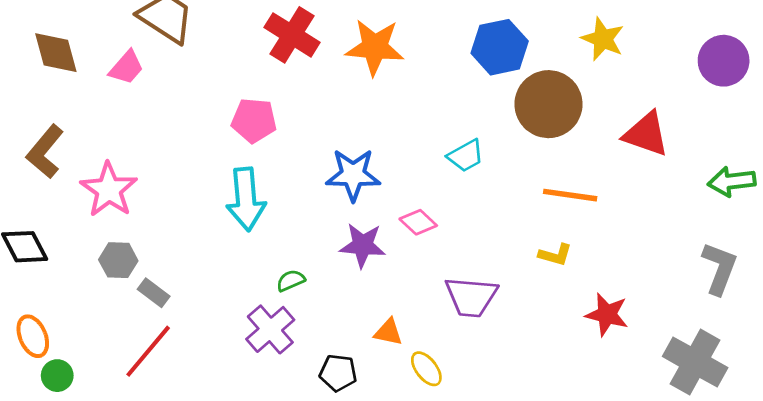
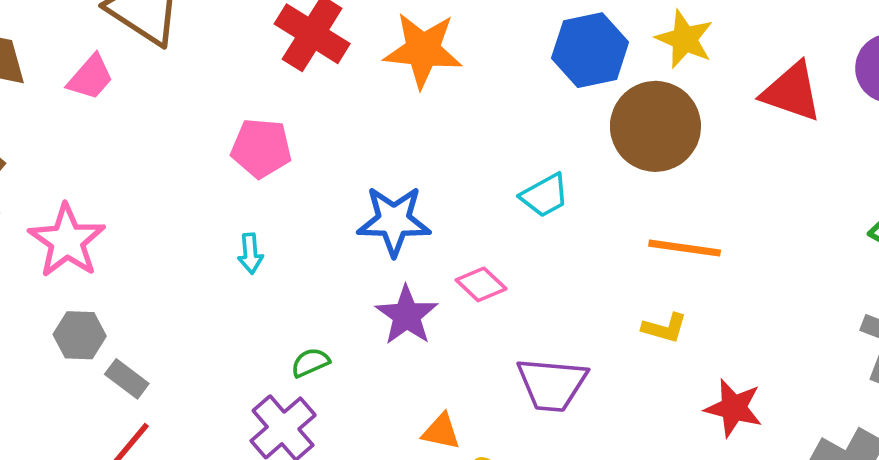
yellow star: (603, 39) -> (685, 39), moved
red triangle: (646, 134) -> (792, 92), moved
cyan arrow: (246, 199) -> (250, 254), size x0.5
purple star: (363, 245) -> (407, 315), turned 30

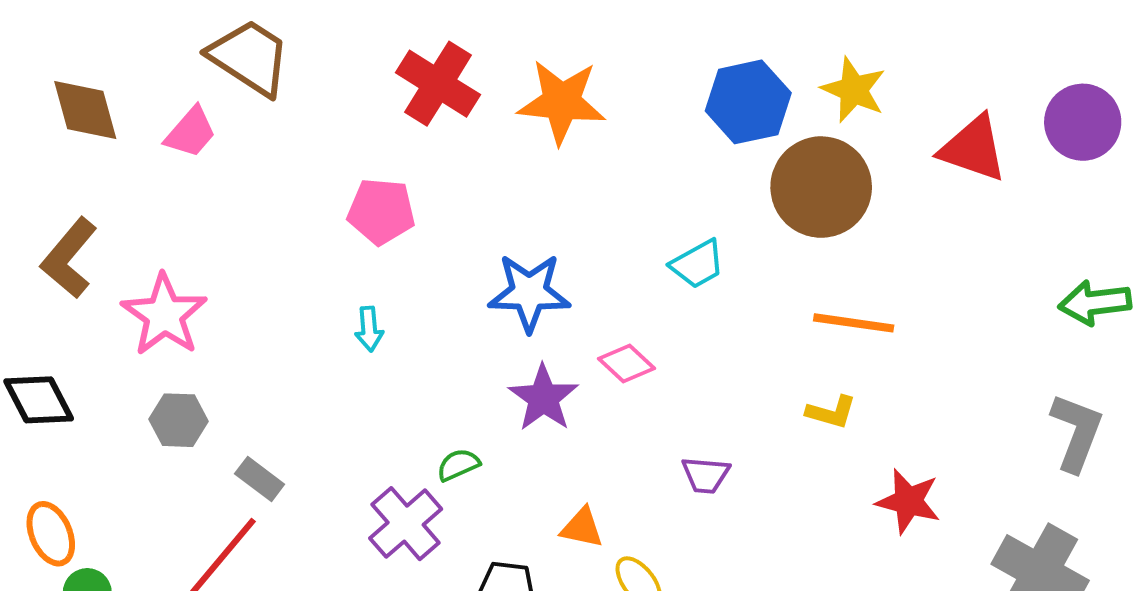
green semicircle: (310, 363) -> (458, 465), moved
gray rectangle: (127, 379) -> (260, 479), moved
purple trapezoid: (552, 384) -> (706, 475), size x0.6

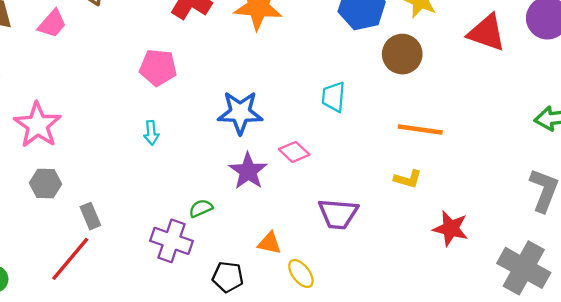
brown circle: (821, 187) -> (402, 54), size x0.7
cyan trapezoid: (698, 264) -> (334, 97), turned 124
purple trapezoid: (706, 475) -> (338, 214), size x1.5
gray rectangle: (260, 479) -> (90, 216), turned 30
purple cross: (406, 524) -> (172, 241), turned -30

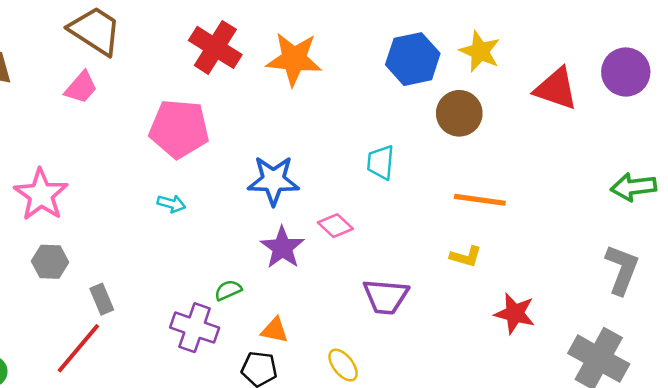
pink trapezoid: (52, 24) -> (81, 87), moved
pink pentagon: (158, 68) -> (179, 129), size x1.4
cyan arrow: (151, 133) -> (171, 204), turned -70
orange triangle: (269, 243) -> (275, 330), moved

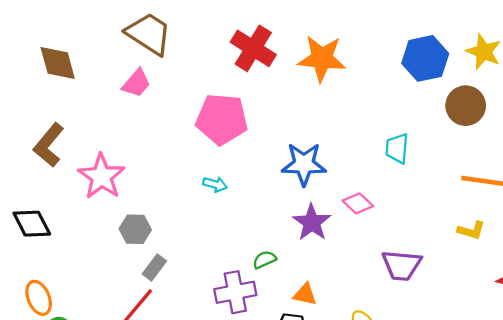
gray hexagon: (50, 262) -> (135, 229), moved
gray rectangle: (102, 299) -> (154, 267), turned 60
purple cross: (195, 328) -> (235, 292), turned -30

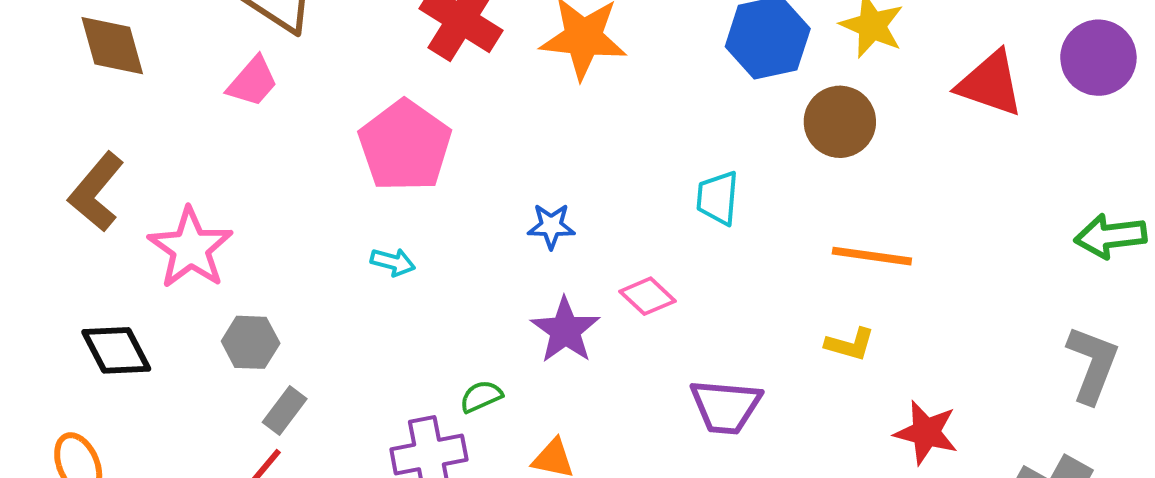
pink pentagon: (222, 119) -> (405, 146), turned 30
blue star: (304, 164) -> (551, 226), size x0.6
black diamond: (32, 224) -> (116, 350), moved

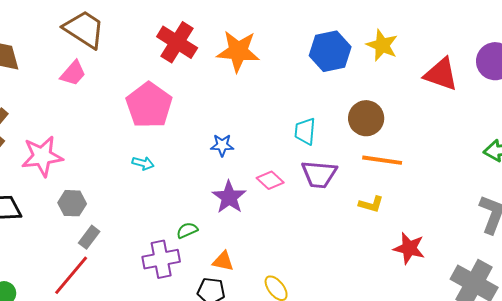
brown circle: (840, 122) -> (366, 118), moved
pink star: (190, 248) -> (42, 156), turned 30
purple trapezoid: (726, 406) -> (319, 174), moved

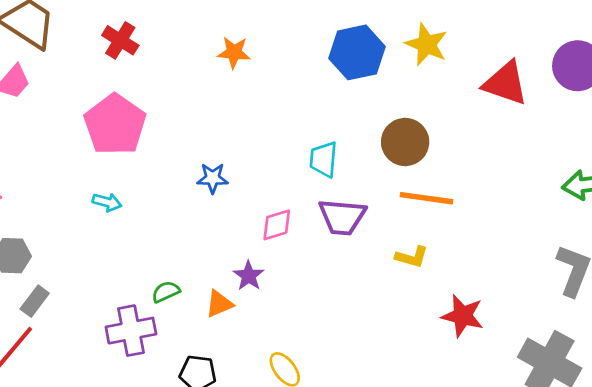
red cross: (177, 42) -> (120, 40), moved, size x0.7
orange star: (238, 51) -> (234, 52), size x0.6
pink diamond: (270, 180) -> (277, 225), turned -60
purple star: (229, 197) -> (249, 276), moved, size x0.7
orange triangle: (223, 261) -> (219, 304), moved, turned -35

